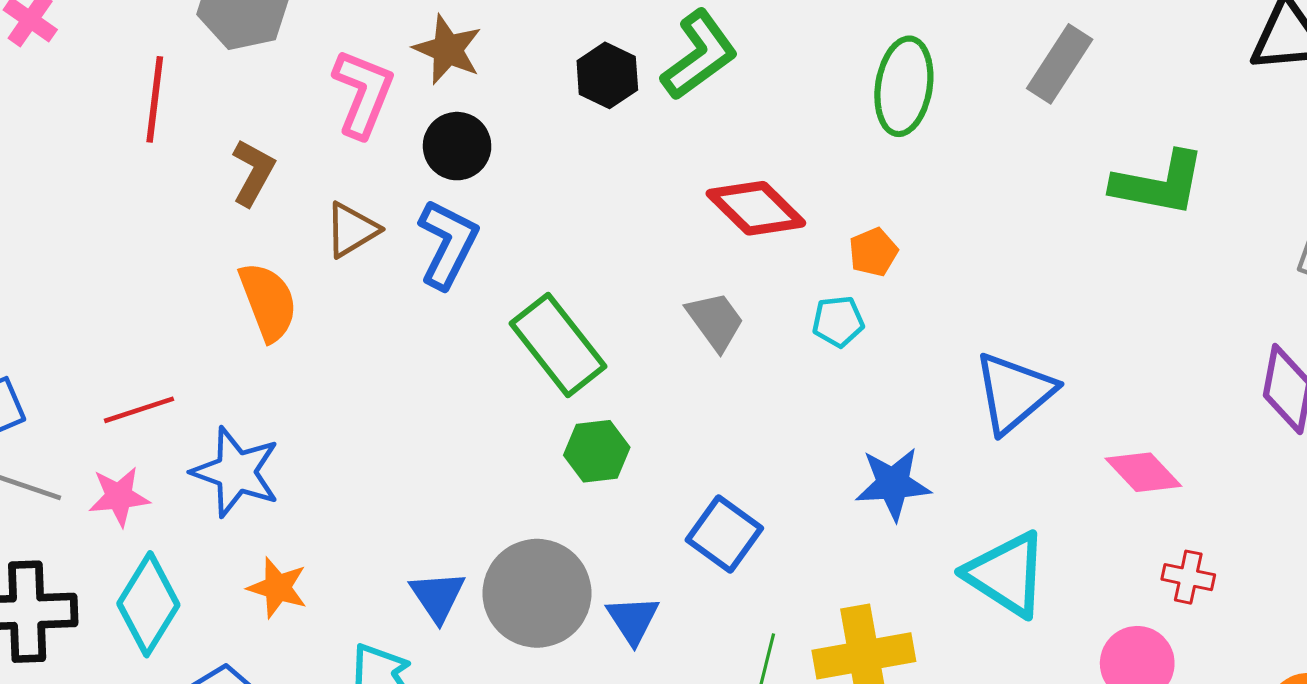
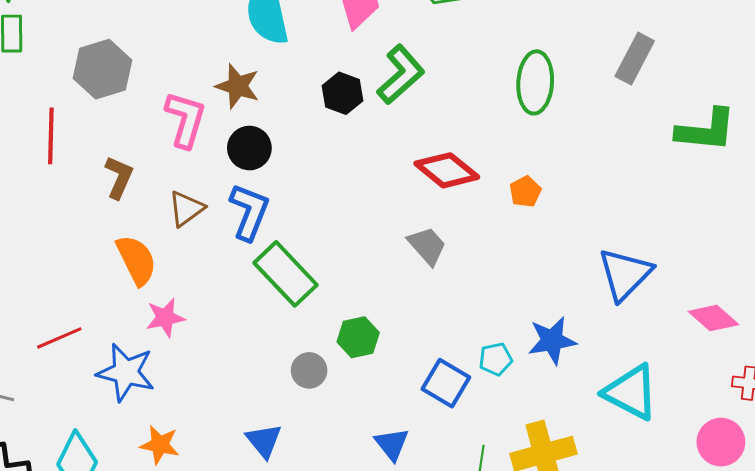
cyan pentagon: (838, 321) -> (496, 359), moved
green rectangle: (558, 345) -> (285, 274), moved
pink star: (119, 497) -> (165, 318), moved
gray circle: (537, 593) -> (309, 370), moved, size x0.5

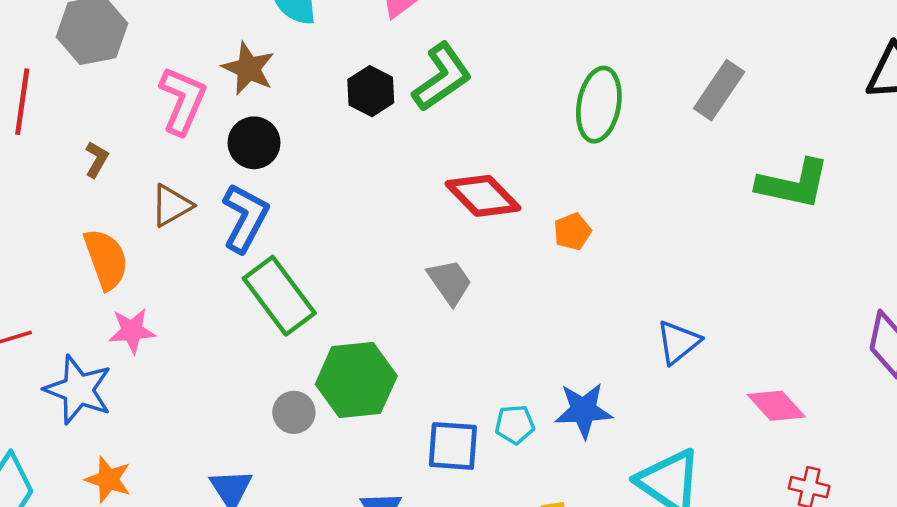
brown L-shape: (119, 177) -> (97, 159), size x0.7
blue triangle: (625, 274) -> (678, 342), size x0.7
green hexagon: (358, 337) -> (356, 380), size x1.6
blue square: (446, 383) -> (453, 446), turned -33

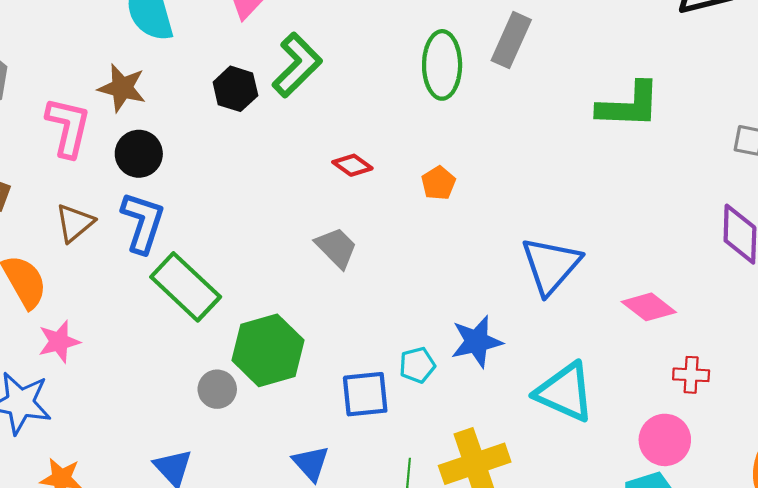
gray rectangle: (719, 90) -> (511, 40), moved
red diamond: (483, 196) -> (352, 165), size x0.6
blue triangle: (678, 342) -> (551, 265), size x1.5

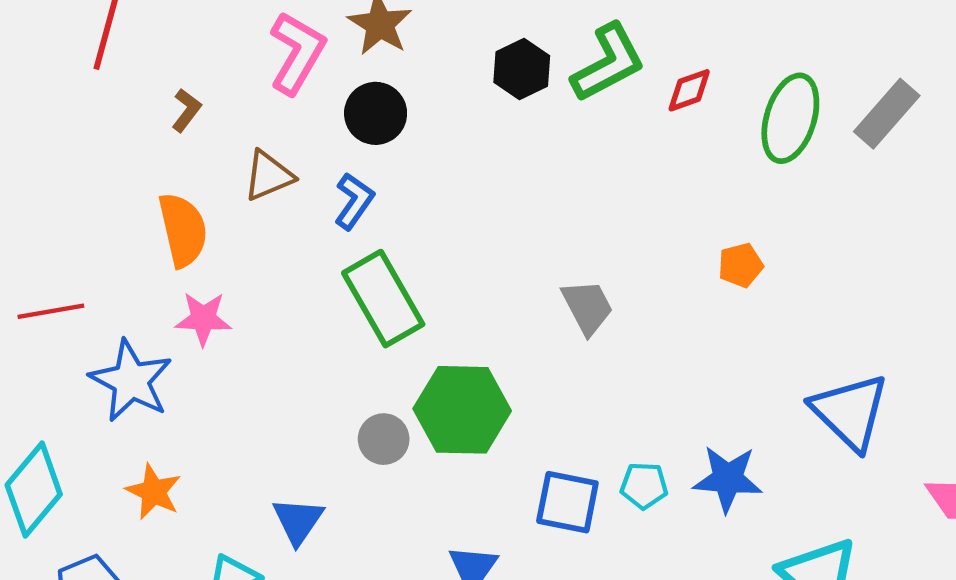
red diamond: (352, 165) -> (689, 90), moved, turned -72
blue L-shape: (143, 222) -> (354, 201), size x0.7
blue triangle: (551, 265) -> (850, 412), turned -44

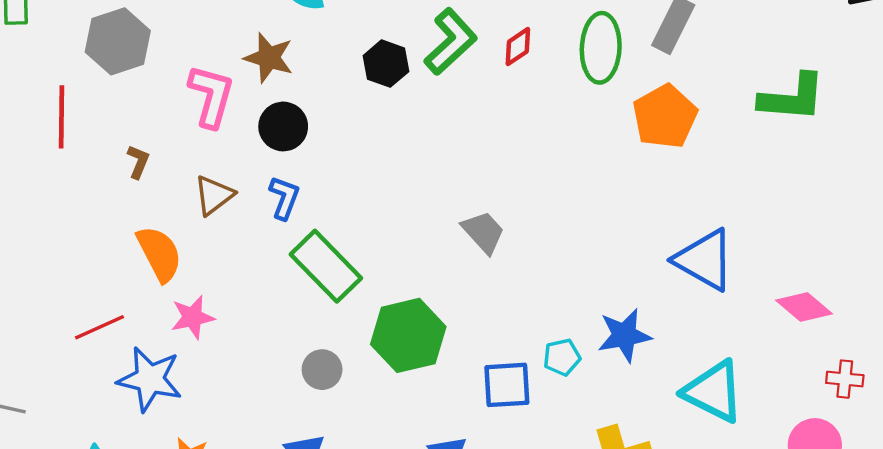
orange pentagon: (741, 265) -> (665, 116), moved, size x1.8
red line: (51, 311) -> (100, 327), moved
gray circle: (384, 439) -> (322, 370), moved

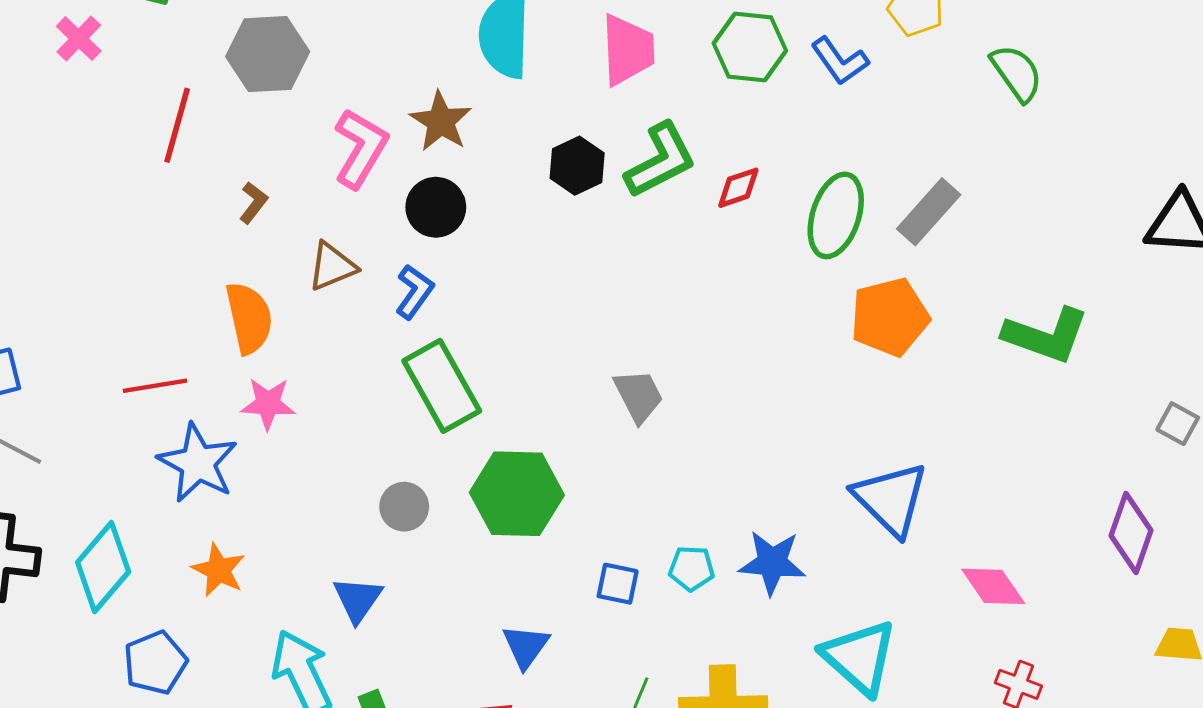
blue square: (507, 385) -> (618, 584), size x0.7

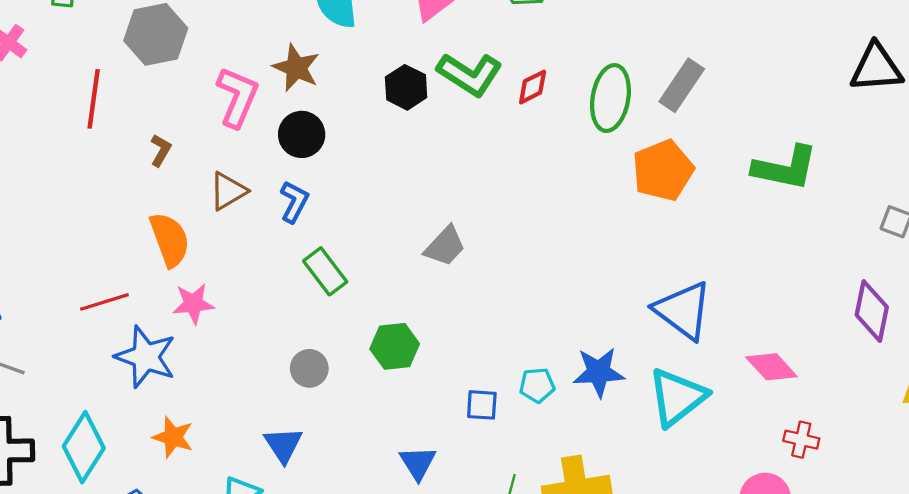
green L-shape: (661, 160) -> (470, 74), turned 68
green rectangle: (442, 386) -> (325, 271), size x0.7
gray trapezoid: (639, 396) -> (445, 246), moved, turned 78
green hexagon: (517, 494) -> (395, 346), size x0.7
cyan triangle: (859, 657) -> (677, 397), moved, turned 48

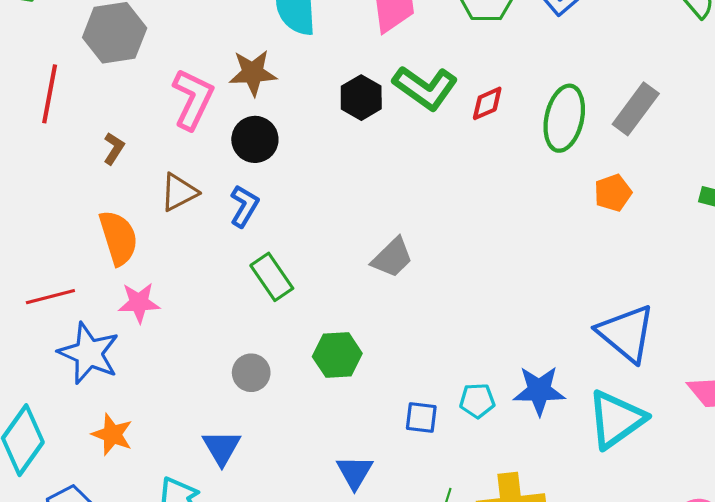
brown star: (296, 68) -> (253, 73), turned -30
orange pentagon: (663, 170) -> (613, 193), size x0.6

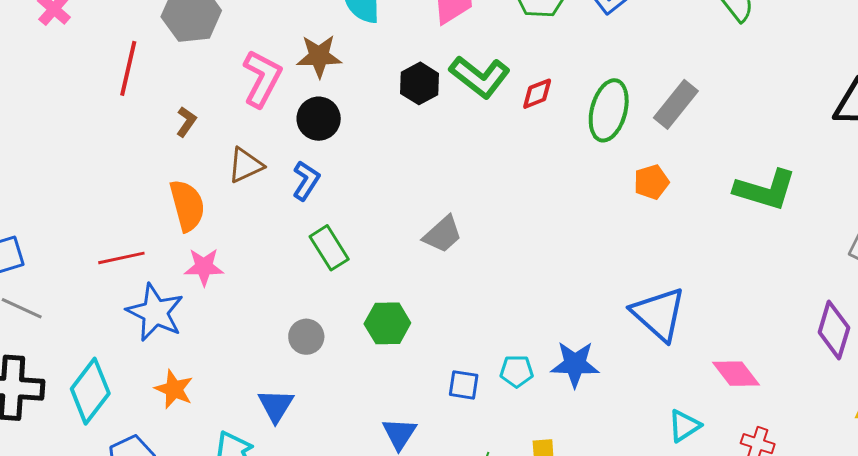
cyan triangle: (616, 419) -> (684, 426), moved, size x0.6

